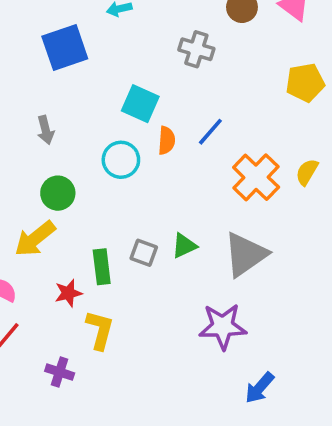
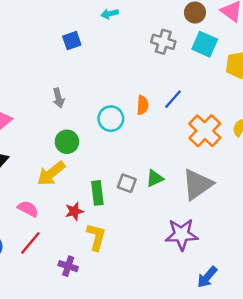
blue square: (65, 47) -> (72, 41), size x0.6
cyan square: (140, 104) -> (205, 44), moved

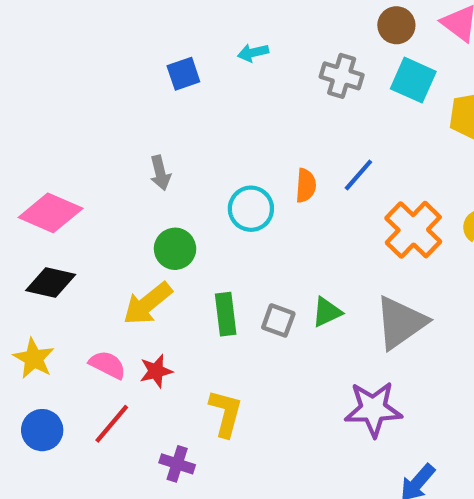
cyan arrow: (110, 14) -> (253, 53), moved
green rectangle: (97, 193) -> (226, 314), moved
red star: (74, 211) -> (156, 371), moved

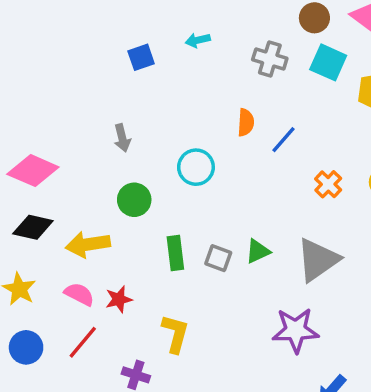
orange semicircle: (306, 186) -> (246, 123), moved
orange cross: (413, 230) -> (328, 184), size x0.6
yellow arrow: (148, 304) -> (88, 244), moved, turned 30

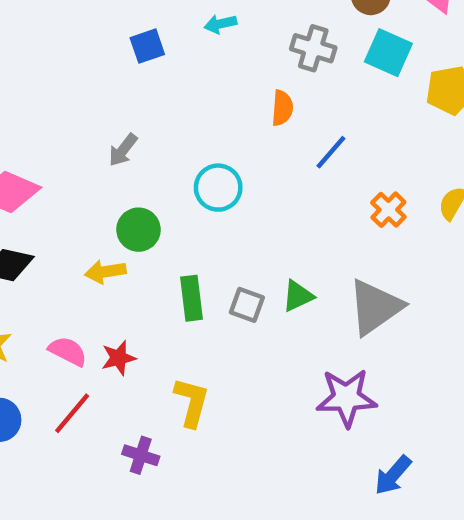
orange semicircle: (246, 123) -> (282, 108), moved
gray arrow: (122, 138) -> (123, 150), turned 52
yellow arrow: (88, 244) -> (105, 272), moved, size x0.7

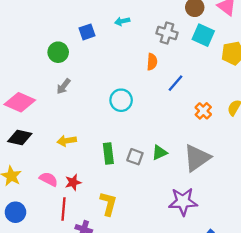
gray arrow: (123, 150) -> (63, 86), moved
green circle: (139, 230) -> (58, 52), moved
red line: (72, 413) -> (63, 209), moved, turned -35

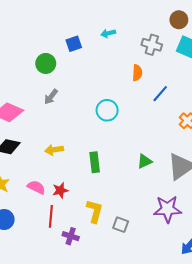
gray square: (135, 157) -> (121, 225), moved

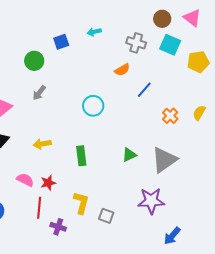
orange semicircle: (137, 73) -> (122, 70), turned 56

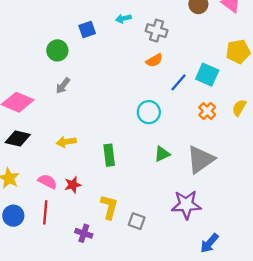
gray cross: (136, 43) -> (157, 31), moved
cyan square: (170, 45) -> (207, 75), moved
cyan circle: (93, 106) -> (149, 112), moved
red line: (39, 208) -> (45, 212), moved

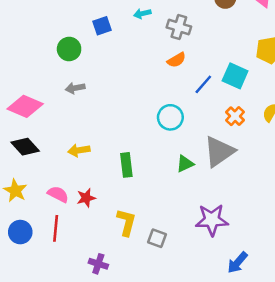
gray arrow: (63, 86) -> (75, 88), turned 42
black diamond: (18, 139) -> (25, 147), turned 35
gray triangle: (201, 159) -> (219, 152), moved
purple cross: (84, 233) -> (98, 264), moved

